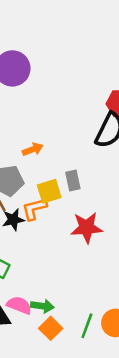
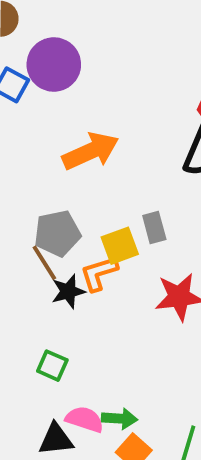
orange arrow: (33, 149) -> (91, 151), moved, size x1.8

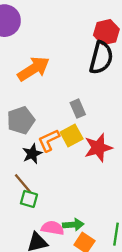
yellow square: (120, 246) -> (72, 136), moved
brown line: (44, 263) -> (23, 183), moved

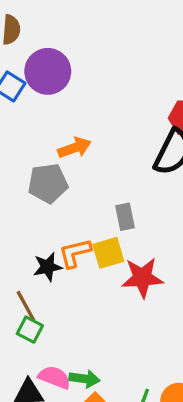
orange arrow: (34, 69) -> (74, 148), size x0.7
gray pentagon: (21, 120) -> (48, 183), moved

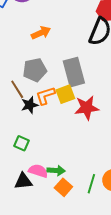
gray pentagon: (48, 183) -> (35, 70), moved
gray rectangle: (125, 217) -> (74, 72), size x1.8
brown line: (26, 306) -> (17, 89), moved

